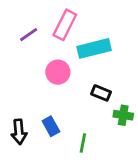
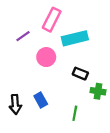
purple line: (29, 35) -> (23, 36), moved
green line: (83, 143) -> (75, 113), moved

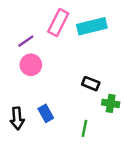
cyan rectangle: (75, 38) -> (92, 26), moved
pink circle: (46, 57) -> (31, 65), moved

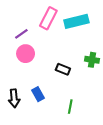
black rectangle: (91, 84) -> (63, 69), moved
green cross: (111, 103) -> (92, 60), moved

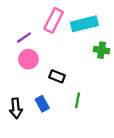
green cross: (92, 60) -> (102, 50), moved
black rectangle: (63, 69) -> (57, 76), moved
green line: (70, 107) -> (78, 100), moved

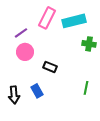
green line: (78, 100) -> (86, 88), moved

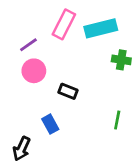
black arrow: (14, 95) -> (22, 149), moved, turned 30

